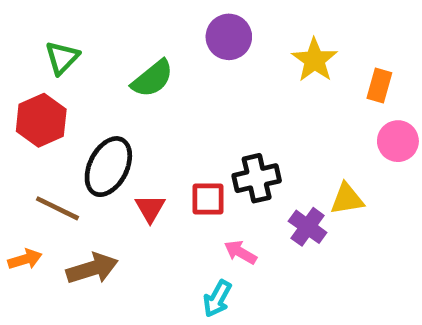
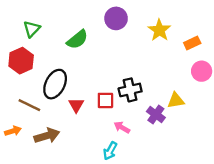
orange rectangle: (379, 86) -> (192, 43), turned 49

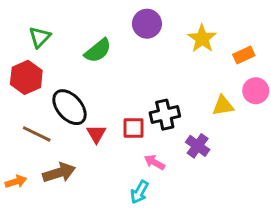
black ellipse: (55, 84) -> (70, 107), turned -68
yellow triangle: (176, 100) -> (223, 106), moved
orange arrow: (13, 131) -> (16, 182), moved

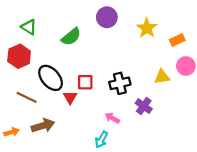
green triangle: (40, 37) -> (29, 27), turned -42
red square: (134, 128) -> (85, 82), moved

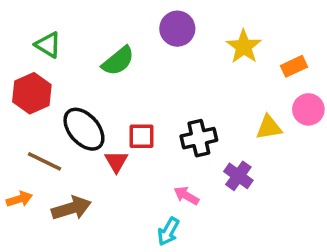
orange arrow: (12, 132) -> (19, 199), moved

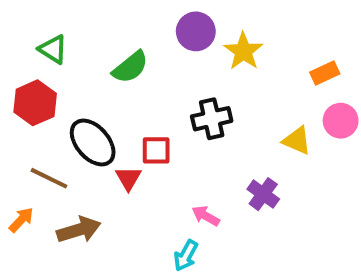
yellow star: (244, 47) -> (243, 51), moved
yellow triangle: (269, 127) -> (297, 141), turned 32
black cross: (199, 138) -> (212, 119), moved
orange arrow: (19, 199) -> (21, 220), turned -30

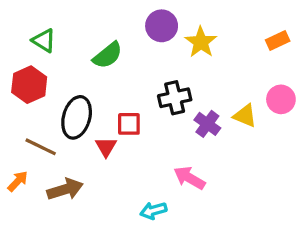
orange rectangle: (325, 73) -> (278, 41), moved
black ellipse: (93, 142) -> (77, 117), turned 57
purple cross: (263, 194) -> (207, 124), moved
pink arrow: (206, 216) -> (189, 178), moved, size x1.4
cyan arrow: (186, 256) -> (153, 211), turned 45

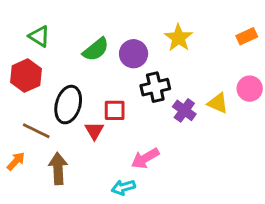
purple circle: (162, 26) -> (134, 54), moved
pink arrow: (189, 178) -> (145, 158), moved, turned -60
brown arrow: (65, 189) -> (58, 168), turned -76
cyan arrow: (153, 211) -> (123, 187), moved

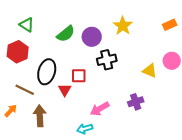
purple cross: (184, 110) -> (136, 102), moved, turned 35

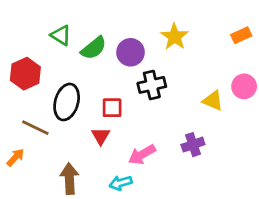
green triangle: (27, 25) -> (61, 35), moved
red triangle: (65, 90) -> (101, 136), moved
brown arrow: (40, 116) -> (69, 179), moved

